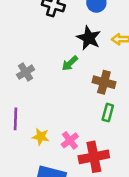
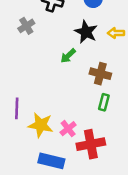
gray cross: (26, 72) -> (26, 26), moved
yellow star: (41, 137) -> (41, 125), size x1.5

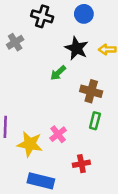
pink cross: (68, 129) -> (58, 134), moved
red cross: (91, 144) -> (81, 164), size x0.6

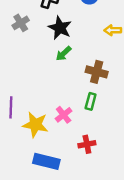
black star: (77, 48) -> (60, 28), moved
green rectangle: (95, 121) -> (91, 101), moved

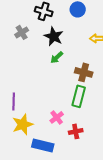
green rectangle: (91, 101) -> (79, 96), size x1.5
pink cross: (64, 115) -> (57, 117), moved
yellow star: (35, 125) -> (23, 124), moved, turned -30

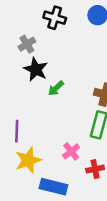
black star: (54, 36) -> (36, 69), moved
green arrow: (57, 57) -> (56, 88), moved

